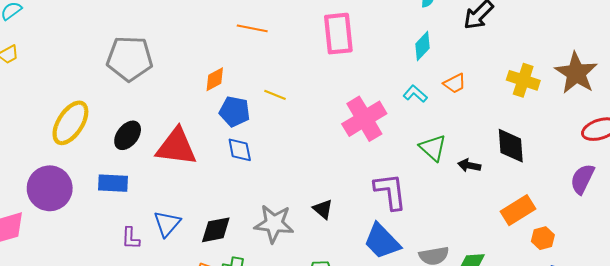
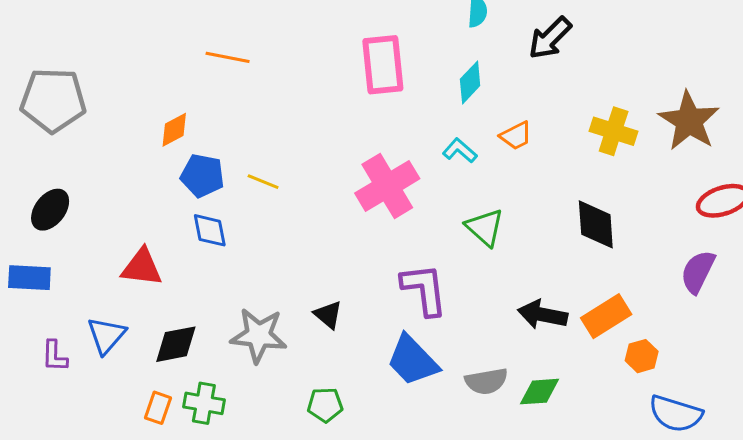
pink rectangle: (338, 34) -> (383, 65), moved
yellow line: (275, 95) -> (263, 182), moved
red triangle: (176, 147) -> (142, 267), moved, size x0.7
black arrow: (469, 165) -> (543, 315), moved, size x1.5

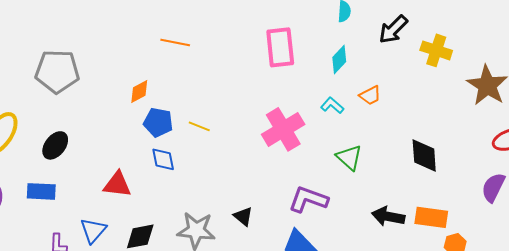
yellow cross: (614, 131) -> (436, 50), moved
purple L-shape: (424, 289) -> (308, 199), turned -63
orange rectangle: (606, 316) -> (431, 217), turned 40

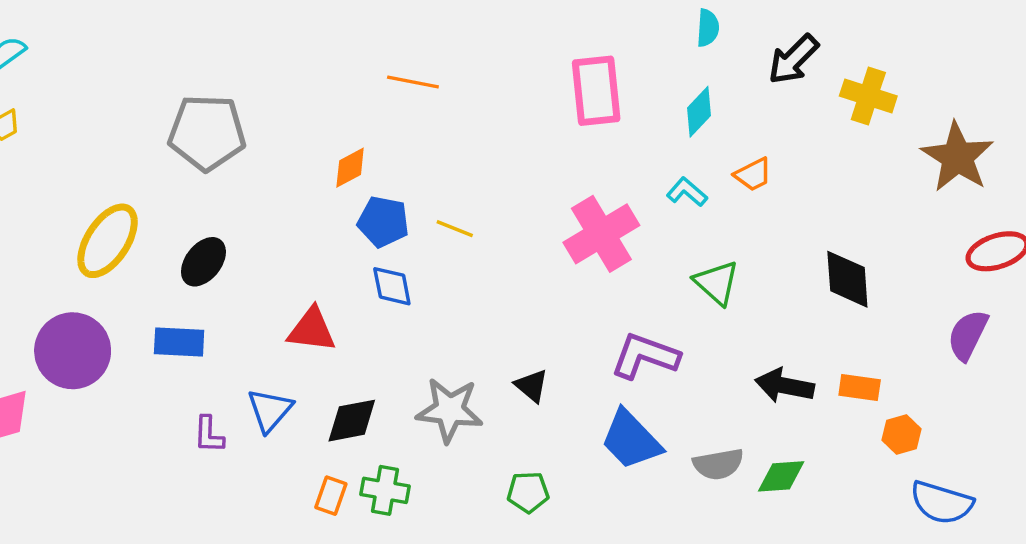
orange rectangle: (431, 217) -> (860, 387), size x0.7

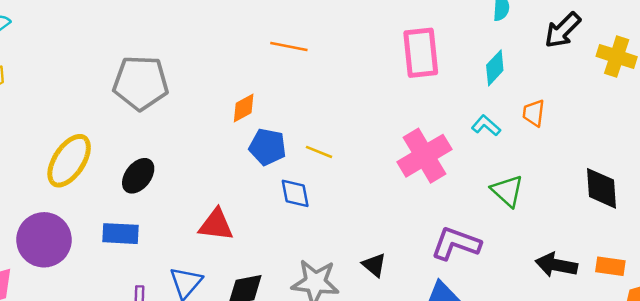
orange trapezoid: (753, 175) -> (534, 113), turned 124
blue diamond: (392, 286) -> (295, 193), moved

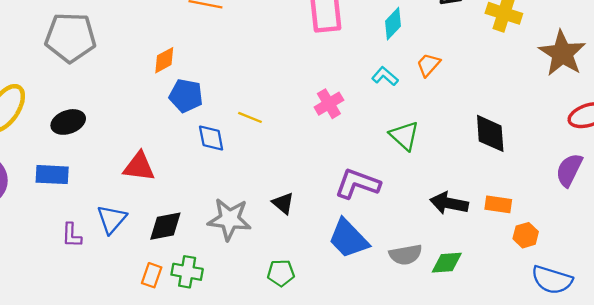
orange trapezoid: (534, 113) -> (428, 65), turned 35
yellow line: (319, 152) -> (250, 117), moved
pink cross: (424, 156) -> (329, 104), size x0.6
black ellipse: (138, 176) -> (68, 122), turned 32

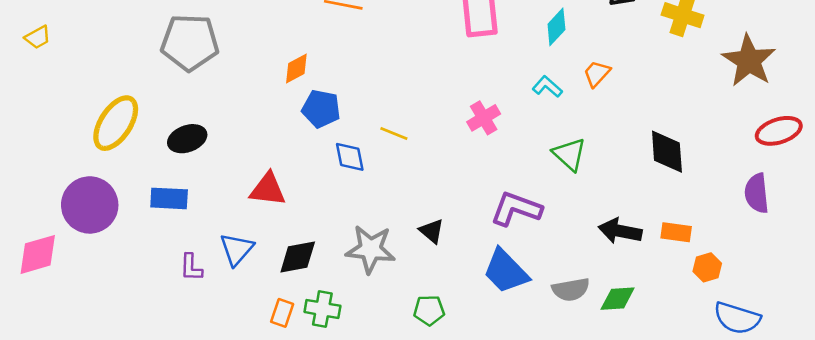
purple semicircle: (569, 170) -> (757, 193), turned -32

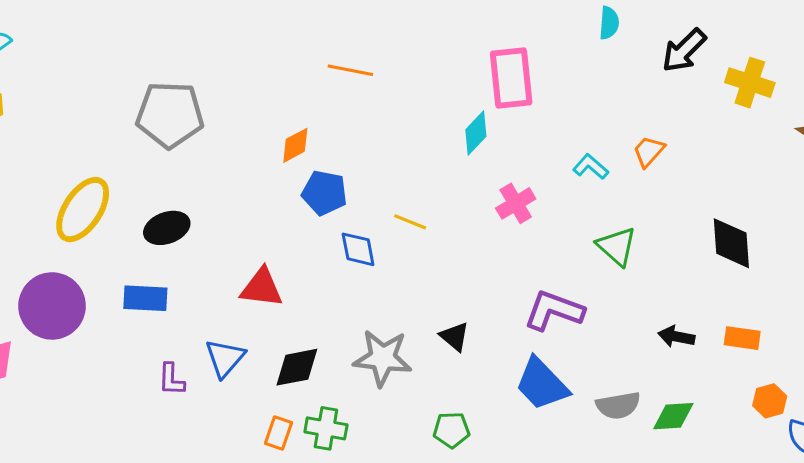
cyan diamond: (556, 27) -> (476, 133), moved
black arrow: (620, 231) -> (676, 337), size x0.7
orange hexagon: (707, 267) -> (770, 401), moved

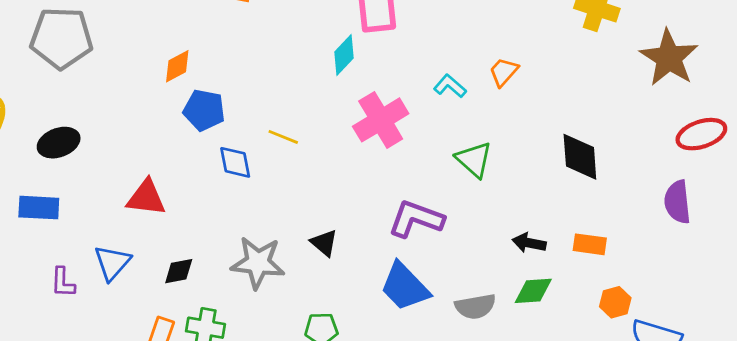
pink cross: (516, 203) -> (381, 120), size x1.5
black diamond: (297, 367) -> (179, 271), size x0.7
green diamond: (673, 416) -> (533, 291), moved

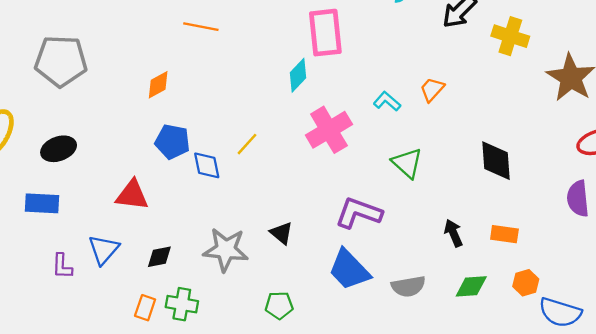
blue pentagon: (204, 110) -> (172, 142), moved
yellow line: (283, 137) -> (247, 144), turned -70
black arrow: (529, 243) -> (453, 233), turned 56
green diamond: (533, 291) -> (471, 286), moved

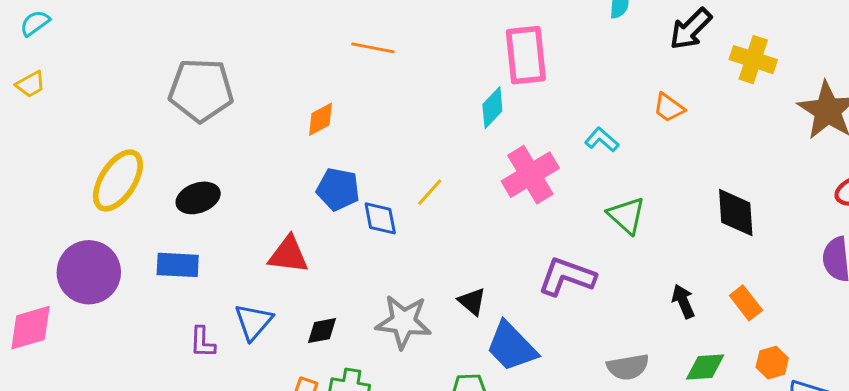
orange trapezoid: (432, 89) -> (669, 108), moved, turned -96
orange rectangle: (504, 234) -> (746, 303), turned 44
blue trapezoid: (349, 270) -> (511, 347), moved

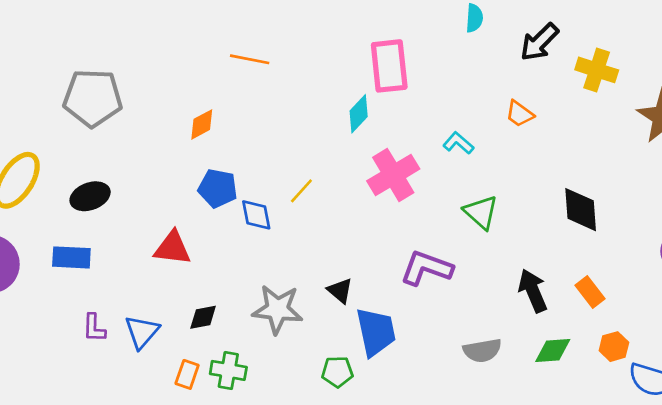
black arrow: (683, 301) -> (533, 291), size x1.4
blue triangle: (253, 322) -> (142, 332), moved
blue trapezoid: (511, 347) -> (376, 332), turned -148

